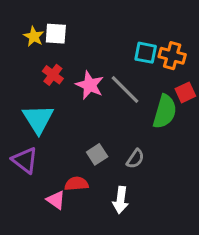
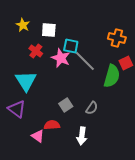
white square: (56, 34) -> (49, 30), moved
cyan square: (146, 53) -> (71, 46), moved

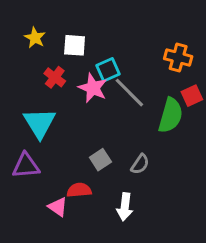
cyan square: (71, 46) -> (108, 70), turned -35
purple triangle: (17, 109) -> (26, 166), turned -42

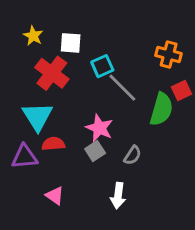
red cross: (55, 77) -> (52, 73), size x1.6
pink star: (93, 88) -> (99, 128), moved
red semicircle: (79, 190) -> (53, 144), moved

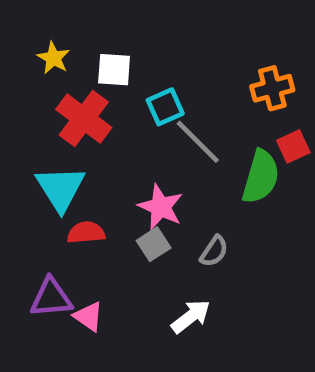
orange cross: (169, 54) -> (272, 88), turned -30
purple triangle: (24, 157) -> (51, 298), moved
white arrow: (118, 196) -> (191, 316), turned -135

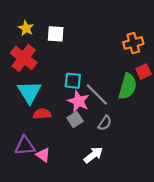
cyan square: (165, 107) -> (73, 81), moved, turned 30
red cross: (84, 118) -> (24, 58), moved
gray line: (198, 142) -> (97, 94), moved

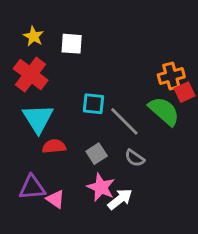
orange cross: (133, 43) -> (171, 76), moved
green semicircle: (128, 86) -> (164, 111), turned -65
pink star: (79, 101) -> (101, 187), moved
gray semicircle: (105, 123) -> (135, 158), turned 91

